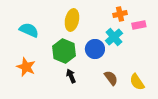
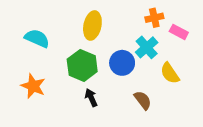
pink rectangle: (139, 25) -> (179, 32), turned 40
yellow semicircle: (137, 82) -> (170, 73), moved

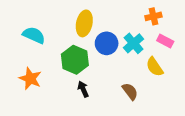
orange cross: (154, 18) -> (153, 16), moved
pink rectangle: (179, 32) -> (165, 41), moved
blue circle: (122, 63) -> (107, 43), moved

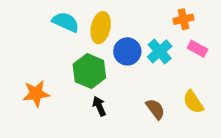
cyan semicircle: (34, 35) -> (66, 22), moved
yellow semicircle: (155, 67) -> (193, 102), moved
orange star: (30, 79) -> (36, 94), turned -30

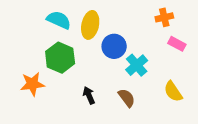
cyan cross: (160, 51) -> (137, 65), moved
green hexagon: (89, 71) -> (60, 58), moved
brown semicircle: (155, 109) -> (127, 98), moved

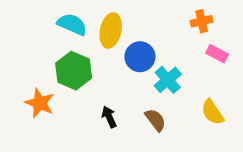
orange star: (32, 84) -> (40, 103), turned 30

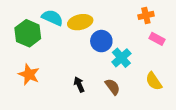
yellow ellipse: (111, 31) -> (80, 22), turned 65
green hexagon: (74, 71) -> (28, 33), moved

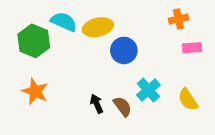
pink rectangle: (157, 39) -> (192, 48), turned -32
cyan cross: (121, 58) -> (148, 90), moved
brown semicircle: (112, 87) -> (122, 106), moved

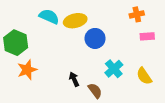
green hexagon: (34, 41) -> (16, 43), moved
orange star: (35, 91) -> (27, 70), turned 30
brown semicircle: (122, 106) -> (95, 91), moved

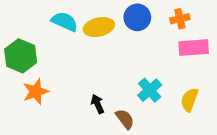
pink rectangle: (147, 36) -> (194, 48), size x1.5
blue circle: (95, 38) -> (137, 17), moved
yellow semicircle: (144, 76) -> (189, 100), turned 54

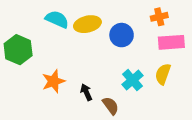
blue circle: (137, 17) -> (122, 35), moved
orange star: (36, 92) -> (53, 81), moved
yellow semicircle: (189, 100) -> (163, 74), moved

